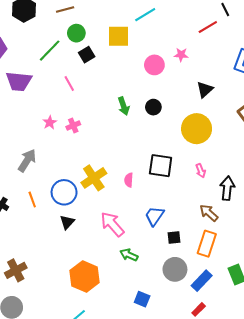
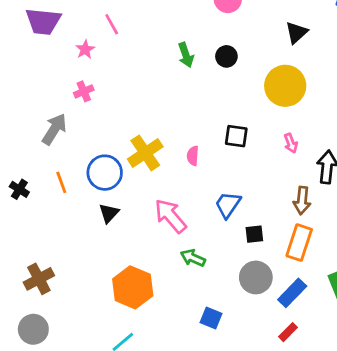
pink star: (50, 122) -> (85, 49), moved
pink cross: (73, 126) -> (84, 91), moved
black square: (161, 166) -> (236, 136), size x0.7
brown arrow: (209, 213) -> (302, 201), turned -126

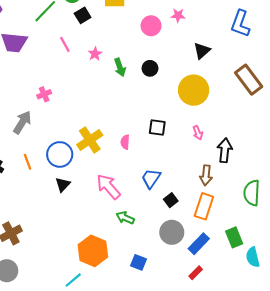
pink star: (85, 49) -> (95, 54), moved
black square: (254, 234) -> (171, 200), turned -32
orange hexagon: (133, 287) -> (93, 251), moved

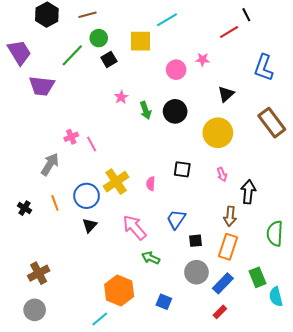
pink line: (65, 44) -> (92, 144), moved
black circle: (150, 68) -> (175, 111), size x1.5
black square: (171, 200) -> (195, 241), turned 32

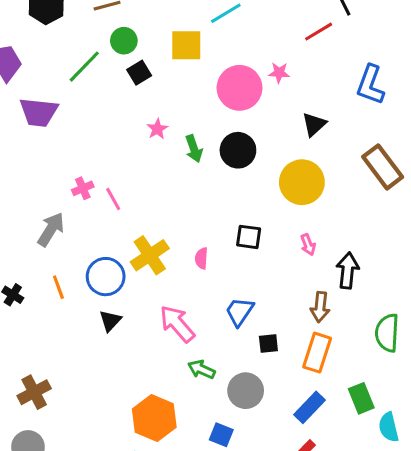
pink circle: (176, 70) -> (240, 88), size x1.5
gray circle: (196, 272) -> (246, 391), moved

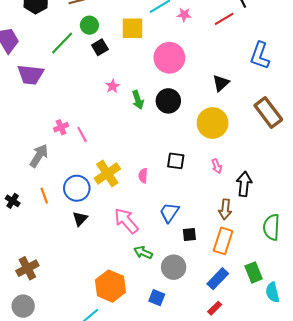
pink star: (279, 73) -> (184, 15), moved

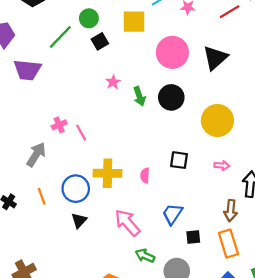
black triangle: (221, 83) -> (215, 58), moved, size x1.4
pink arrow: (217, 166) -> (222, 166), turned -64
yellow cross: (107, 174) -> (108, 173), turned 35
orange rectangle: (223, 241) -> (228, 244), turned -35

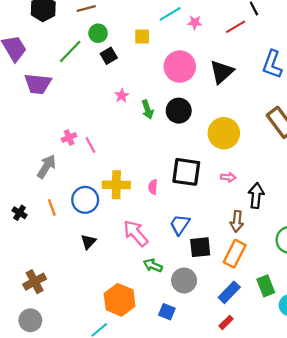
yellow square: (134, 22) -> (142, 36), size x0.7
black square: (179, 160) -> (186, 172), size x1.6
black triangle: (79, 220) -> (88, 242), moved
black square: (193, 237) -> (200, 247), size x1.5
orange rectangle: (228, 244) -> (235, 254), turned 44

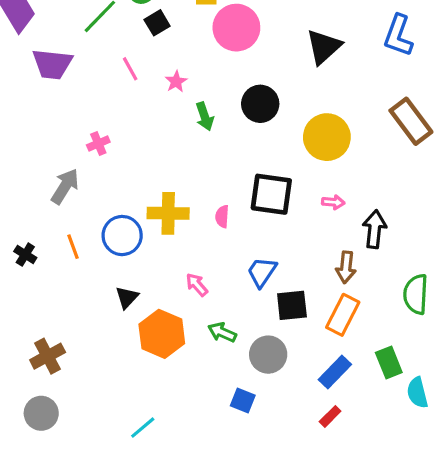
pink circle: (180, 67) -> (236, 28), moved
green arrow: (147, 110) -> (205, 116), moved
pink line: (91, 145) -> (130, 69), moved
pink arrow: (136, 233) -> (197, 285), size x0.6
orange hexagon: (120, 300) -> (162, 334), moved

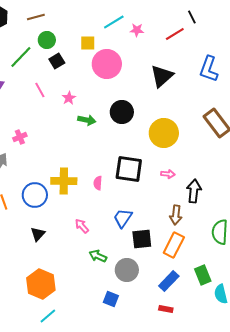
green arrow: (205, 116) -> (87, 120), turned -60
orange hexagon: (162, 334) -> (41, 284), moved
red rectangle: (330, 416) -> (166, 309), turned 56

